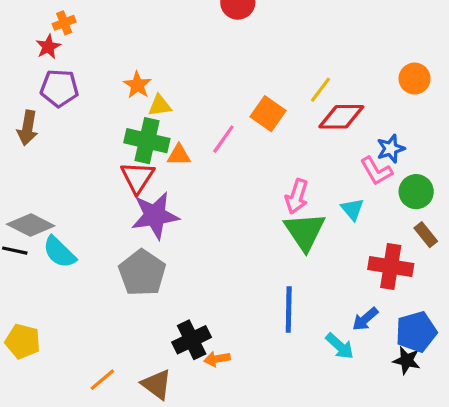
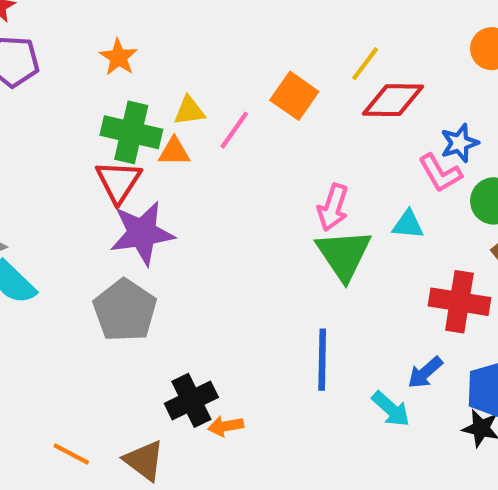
yellow triangle: (160, 106) -> (189, 111), moved
cyan triangle: (352, 209) -> (408, 225), turned -45
orange line: (102, 380) -> (71, 454), turned 68

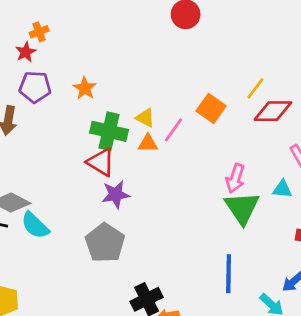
orange star: (118, 57) -> (85, 88), moved
yellow triangle: (189, 111) -> (145, 118), turned 35
orange triangle: (174, 152) -> (148, 143), moved
red triangle: (118, 182) -> (101, 162), turned -32
purple star: (142, 233) -> (116, 194), size x0.7

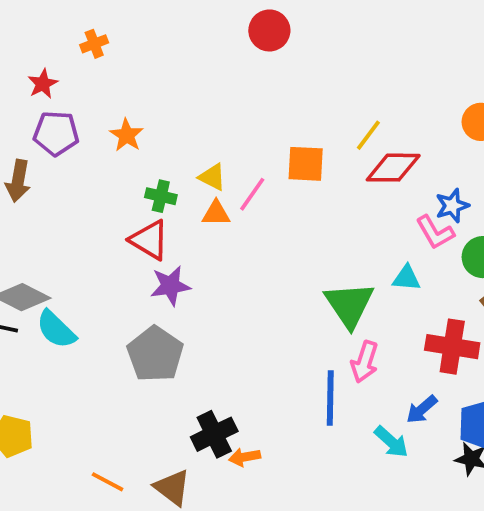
orange cross: (39, 32) -> (94, 44), moved
orange square: (211, 108) -> (306, 164), turned -32
green cross: (109, 131) -> (161, 196), size x0.6
pink arrow: (235, 178) -> (365, 362), moved

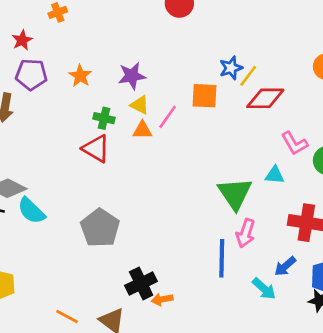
blue star: (452, 206) -> (231, 68), moved
purple star: (170, 286) -> (132, 76), moved

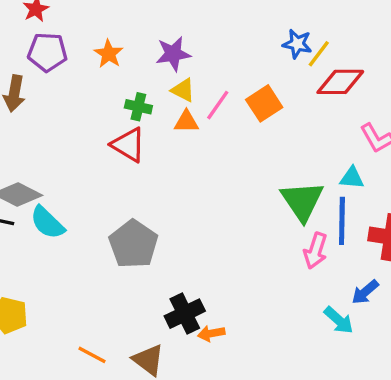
blue star: (231, 68) -> (297, 44), turned 30
orange square: (205, 96) -> (264, 103), moved, turned -36
blue line: (222, 258) -> (342, 221), moved

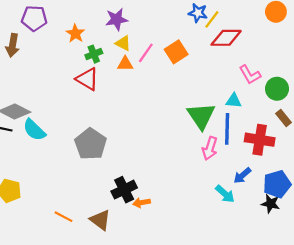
orange star: (109, 54) -> (75, 33), moved
green cross: (138, 107) -> (94, 54), turned -35

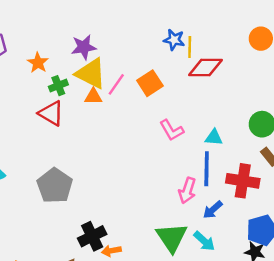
yellow line: (212, 19) -> (190, 47), turned -36
yellow triangle: (123, 43) -> (91, 74), size x1.8
pink L-shape: (250, 75) -> (172, 130), moved
green triangle: (201, 116) -> (172, 237), moved
blue arrow: (242, 175) -> (213, 210), moved

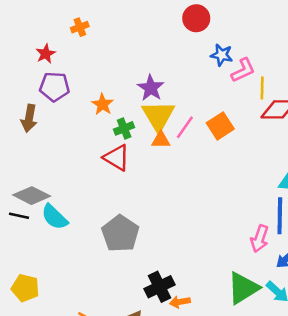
blue star: (174, 40) -> (222, 55), moved
purple star: (84, 47) -> (151, 88), turned -30
yellow triangle: (91, 74) -> (158, 116), turned 32
pink L-shape: (172, 130) -> (243, 70), moved, turned -85
green triangle: (172, 237) -> (243, 288), turned 32

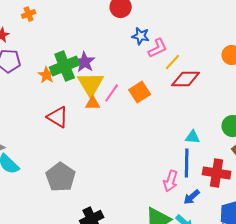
yellow line: (262, 88) -> (173, 62), turned 42
green cross: (124, 128) -> (65, 66), moved, size x1.8

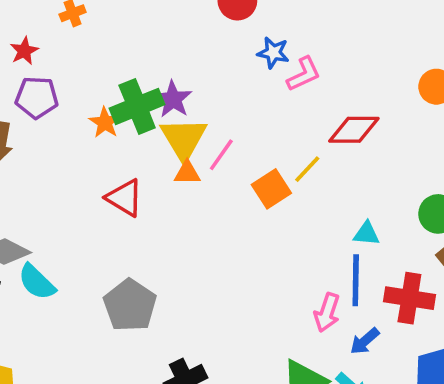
yellow line: (173, 62) -> (307, 169), moved
orange square: (140, 92) -> (271, 189), moved

